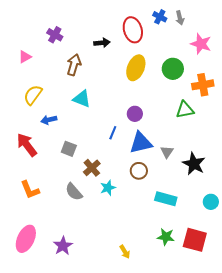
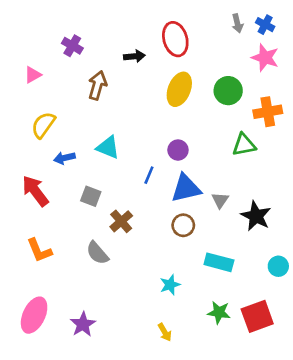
blue cross: (160, 17) -> (265, 25), moved
cyan triangle: (82, 99) -> (108, 147), moved
cyan star: (108, 188) -> (170, 285), moved
red square: (195, 240) -> (257, 316), turned -35

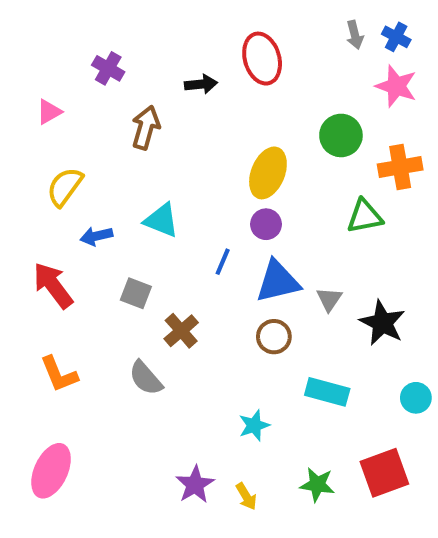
yellow ellipse: (179, 89) -> (268, 173), moved
green star: (219, 312) -> (317, 485), moved
purple star: (83, 324) -> (195, 485), moved

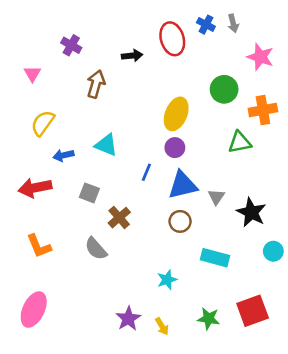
blue cross: (396, 37) -> (206, 25), moved
pink triangle: (49, 112) -> (32, 74), turned -30
red arrow: (53, 285) -> (35, 188), turned -64
cyan circle: (416, 398) -> (273, 251), moved

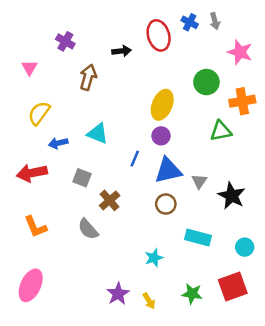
cyan circle: (273, 251) -> (245, 247), moved

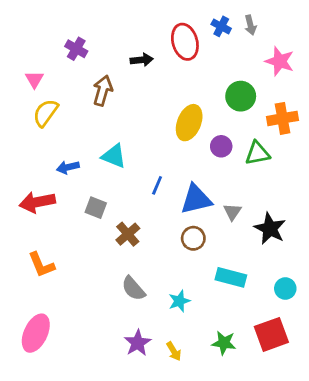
yellow semicircle: (39, 113) -> (46, 113), moved
purple circle: (161, 136) -> (221, 146), moved
gray semicircle: (88, 229) -> (133, 288), moved

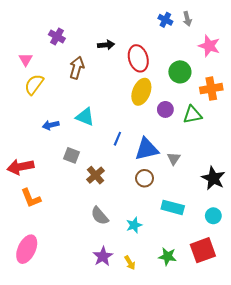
red ellipse: (185, 42) -> (138, 58), moved
red arrow: (37, 202) -> (20, 167), moved
black star: (270, 229) -> (213, 178), moved

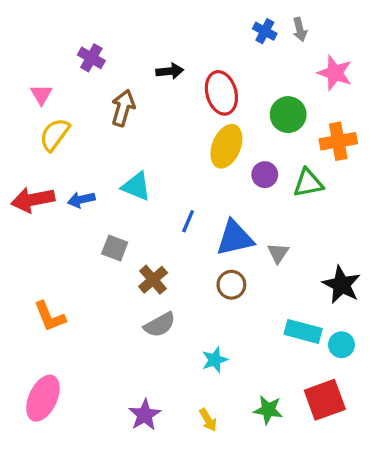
red arrow: (20, 167) -> (33, 200), moved
cyan rectangle: (173, 207) -> (303, 331), moved
gray semicircle: (100, 216) -> (160, 325), moved, turned -78
purple star: (103, 256) -> (145, 415), moved

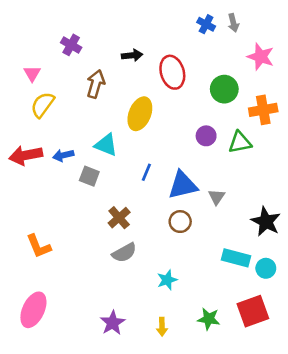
yellow ellipse: (226, 146) -> (140, 114), moved
gray square: (115, 248) -> (89, 176), moved
yellow arrow: (208, 420) -> (162, 327), turned 30

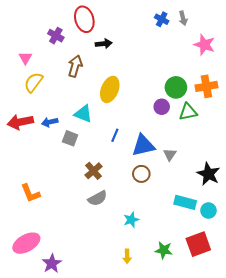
red ellipse: (172, 72) -> (84, 19), moved
green circle: (224, 89) -> (176, 87), moved
pink ellipse: (33, 310) -> (26, 243), turned 36
purple star: (113, 323) -> (52, 263), moved

